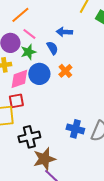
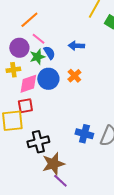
blue arrow: (64, 32) -> (76, 46), moved
blue semicircle: (52, 48) -> (49, 53), moved

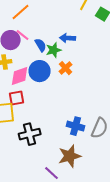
pink line: (38, 39) -> (23, 35), moved
green star: (37, 57) -> (54, 50), moved
brown star: (53, 164) -> (70, 156), moved

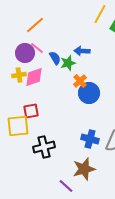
blue circle: (40, 71) -> (89, 93), moved
pink diamond: (20, 76) -> (34, 77), moved

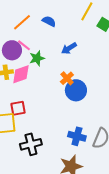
blue arrow: (82, 51) -> (69, 48), turned -35
blue semicircle: (55, 58) -> (49, 21), moved, turned -32
green star: (68, 63) -> (37, 58), moved

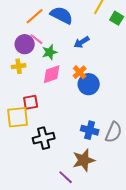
blue semicircle: (49, 21) -> (62, 15), size x1.6
pink diamond: (21, 74) -> (52, 74), moved

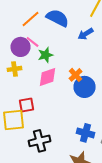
blue arrow: (82, 42) -> (86, 34), moved

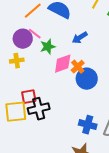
blue arrow: (86, 34) -> (80, 38), moved
pink diamond: (48, 77) -> (63, 64), moved
black cross: (40, 141) -> (39, 109), moved

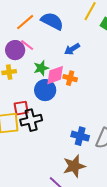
green star: (48, 47) -> (41, 68), moved
orange cross: (78, 67) -> (70, 78), turned -32
blue circle: (87, 79) -> (45, 90), moved

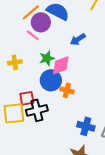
purple circle: (15, 50) -> (41, 22), moved
orange cross: (70, 78) -> (67, 90), moved

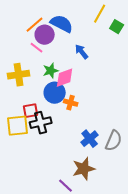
blue arrow: (78, 39) -> (82, 52), turned 84
yellow cross: (15, 62) -> (19, 75), size x1.5
blue cross: (86, 126) -> (90, 139), turned 36

